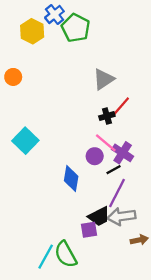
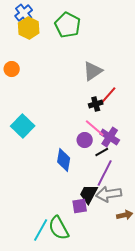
blue cross: (54, 14) -> (24, 13), moved
black trapezoid: (99, 216) -> (89, 194), turned 145

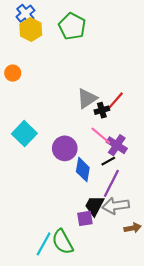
gray triangle: (93, 71) -> (87, 99), moved
purple circle: (85, 140) -> (65, 148), moved, size x1.5
blue diamond: (64, 160) -> (83, 170), moved

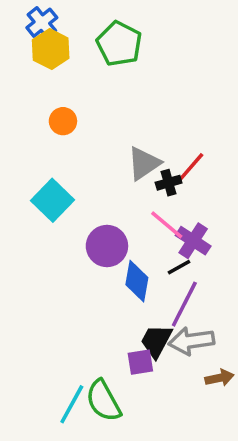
orange circle: (13, 73) -> (63, 121), moved
cyan square: (24, 134) -> (52, 200), moved

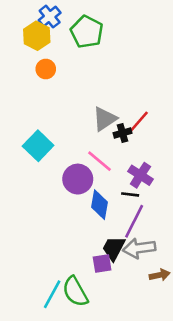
blue cross: (42, 23) -> (50, 17), moved
orange circle: (63, 121) -> (46, 69), moved
pink line: (167, 225) -> (99, 161), moved
black line: (179, 267) -> (130, 194), turned 36

